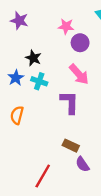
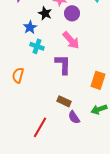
black star: (33, 58) -> (45, 13), moved
blue star: (16, 78) -> (30, 27), moved

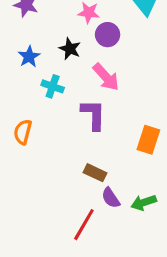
black star: (45, 13) -> (70, 49), moved
blue star: (30, 27) -> (29, 57), moved
green arrow: (99, 109) -> (144, 203), moved
red line: (40, 127) -> (84, 225), moved

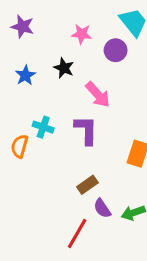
purple circle: (108, 35) -> (116, 50), moved
cyan cross: (53, 86) -> (43, 127), moved
brown rectangle: (95, 173) -> (87, 185), turned -60

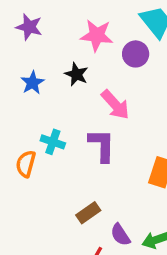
pink star: (82, 34) -> (97, 35), size x1.4
brown rectangle: (87, 185) -> (88, 213), moved

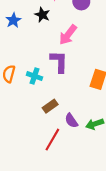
pink arrow: (115, 105) -> (68, 35), turned 80
cyan cross: (53, 142) -> (35, 76), moved

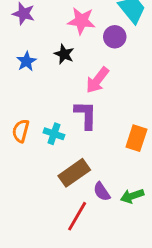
brown rectangle: (50, 106) -> (74, 173), size x1.5

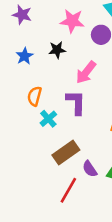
black star: (64, 54) -> (57, 50), turned -30
orange semicircle: (21, 131) -> (35, 96), moved
cyan cross: (54, 134) -> (48, 119), turned 30

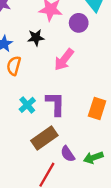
orange semicircle: (35, 96) -> (14, 66), moved
purple L-shape: (76, 102) -> (55, 104), moved

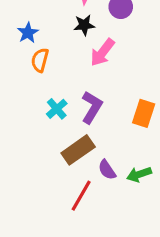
black star: (36, 38) -> (84, 25), moved
purple L-shape: (55, 104) -> (92, 107), turned 30

